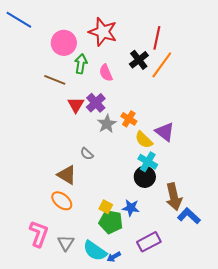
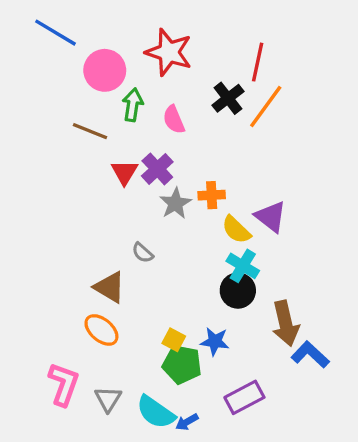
blue line: (19, 20) -> (55, 33), moved
orange cross: (129, 119) -> (212, 195), turned -35

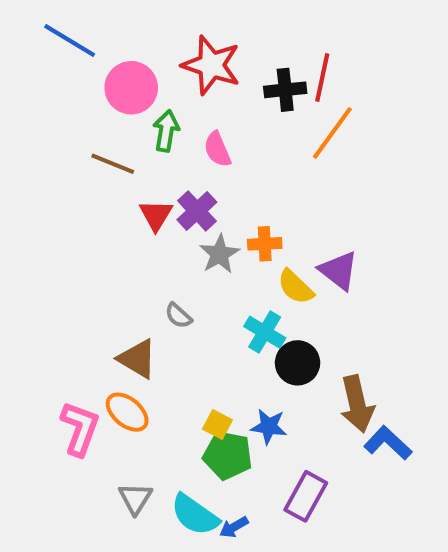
black cross: (228, 98) -> (285, 90), moved, turned 32
cyan cross: (243, 266) -> (265, 332), moved
pink L-shape: (64, 384) -> (80, 429), moved
purple rectangle: (244, 397) -> (306, 496), turned -33

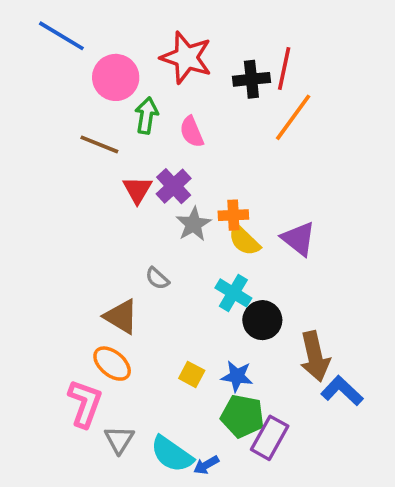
yellow semicircle: (295, 287) -> (244, 240), moved
pink L-shape: (80, 429) -> (85, 403), moved
green pentagon: (228, 455) -> (242, 416), moved

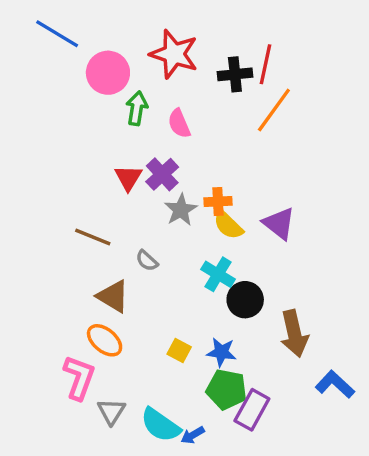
brown line: (99, 144) -> (93, 237), moved
blue L-shape: (342, 391) -> (335, 384), moved

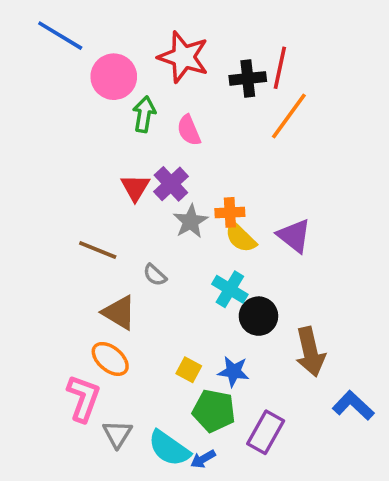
green pentagon: (227, 389) -> (214, 411), moved

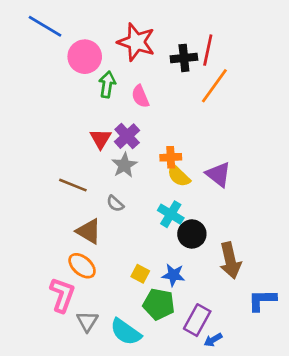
gray star: (191, 221) -> (124, 165), moved
blue L-shape: (353, 405) -> (262, 300), turned -44
blue arrow: (203, 459) -> (213, 340), moved

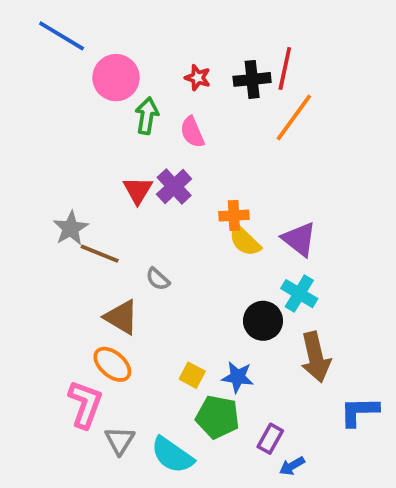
red star: (136, 42) -> (198, 78), moved, size x0.5
gray star: (124, 165) -> (71, 228), moved
cyan cross: (171, 214) -> (299, 294), moved
purple rectangle: (197, 320) -> (270, 439), size x0.7

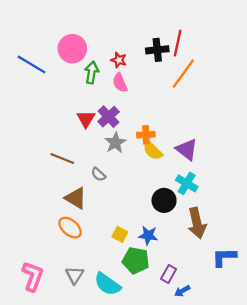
blue line: (62, 36) -> (32, 65), moved
red star: (198, 78) -> (119, 60), moved
gray star: (71, 228) -> (115, 143), moved
pink L-shape: (85, 404) -> (33, 276), moved

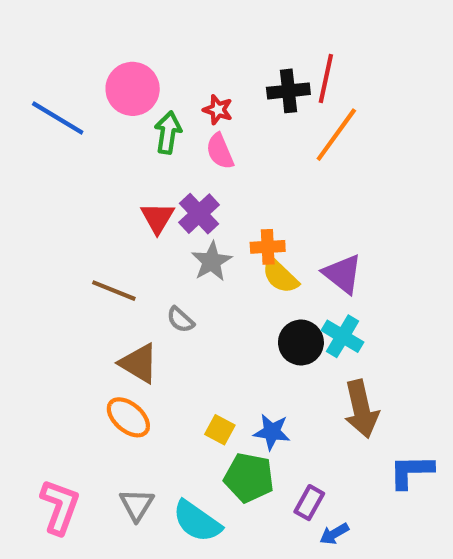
black circle: (164, 200) -> (301, 343), moved

